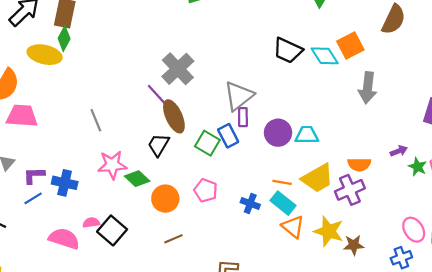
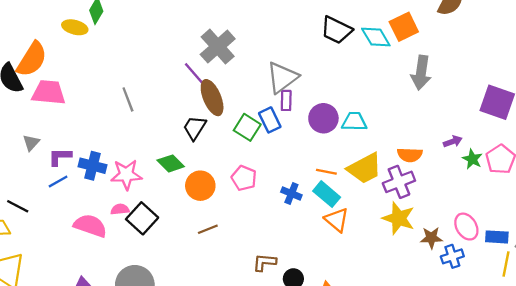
yellow ellipse: (45, 55) -> (75, 27), size x0.7
pink star: (112, 165) -> (126, 175), moved
yellow star: (329, 231) -> (399, 218), moved
brown star: (354, 245) -> (431, 238), moved

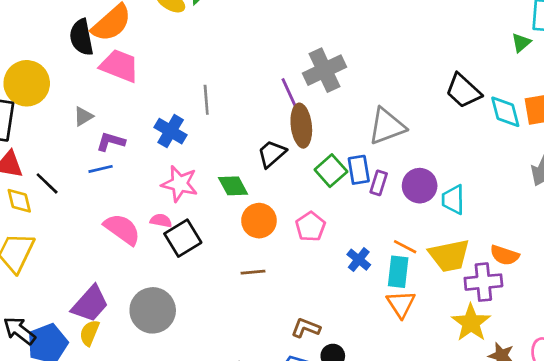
purple rectangle: (286, 100) -> (379, 183), moved
cyan trapezoid: (354, 122) -> (453, 200), turned -108
blue cross: (92, 166) -> (171, 131), moved
cyan rectangle: (327, 194) -> (398, 272), turned 40

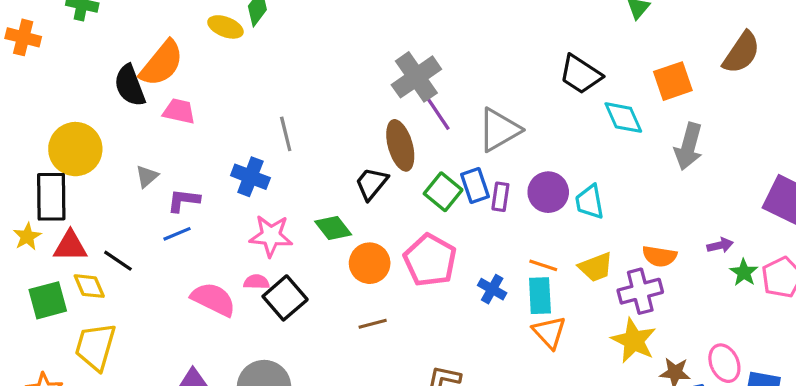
pink trapezoid: (119, 66) -> (179, 111), size x0.7
purple line: (290, 95) -> (437, 112), moved
cyan diamond: (505, 112) -> (623, 118), moved
pink pentagon: (310, 227) -> (430, 260), size x1.5
yellow trapezoid: (449, 256) -> (596, 267), size x0.7

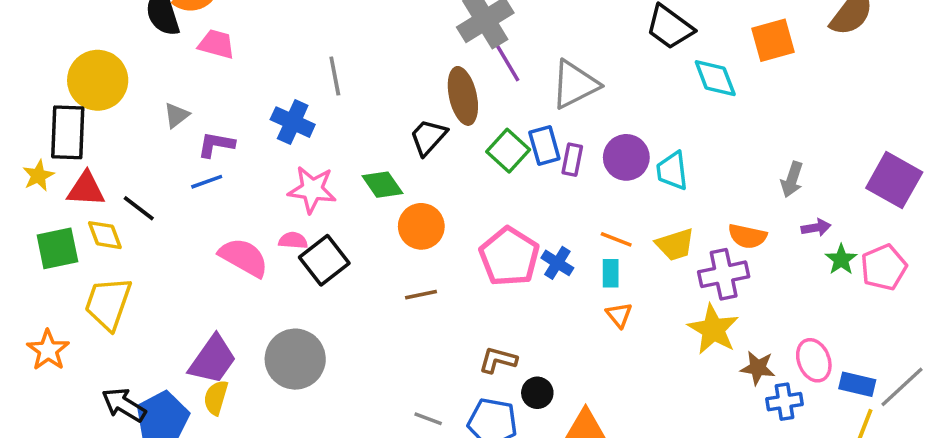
gray arrow: (689, 146) -> (792, 180), moved, size x0.7
pink pentagon: (430, 260) -> (509, 257), moved
cyan rectangle: (540, 296) -> (611, 273), size x0.7
orange triangle: (549, 332) -> (619, 315), size x0.7

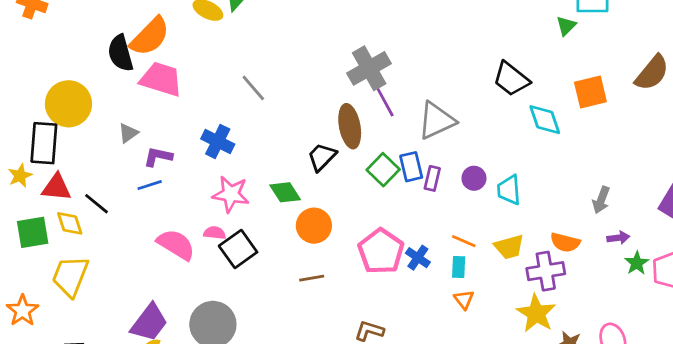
pink trapezoid: (216, 44) -> (161, 79), size x1.5
gray line: (335, 76) -> (253, 88), moved, turned -32
purple circle: (626, 157) -> (474, 178), size x0.7

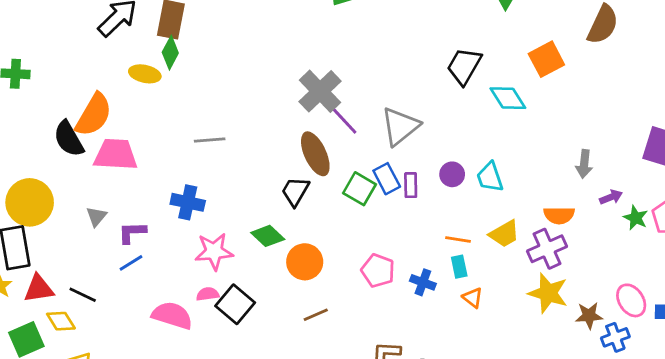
black trapezoid: (511, 79) -> (464, 66), turned 96
gray line: (253, 88) -> (210, 140), turned -40
pink pentagon: (381, 251) -> (378, 271), size x0.7
blue cross: (418, 258) -> (423, 282), moved

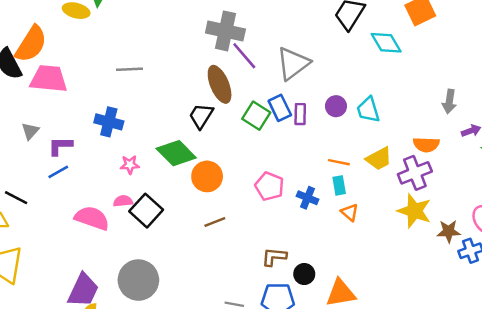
gray cross: (320, 91) -> (225, 31), turned -36
green diamond: (268, 236) -> (176, 153), size x1.4
pink star: (214, 251) -> (130, 165), size x0.6

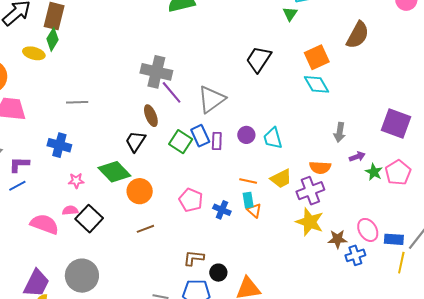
cyan diamond: (386, 43) -> (317, 84), moved
brown ellipse: (220, 84) -> (151, 116), size x0.7
orange triangle: (350, 212) -> (254, 211), moved

